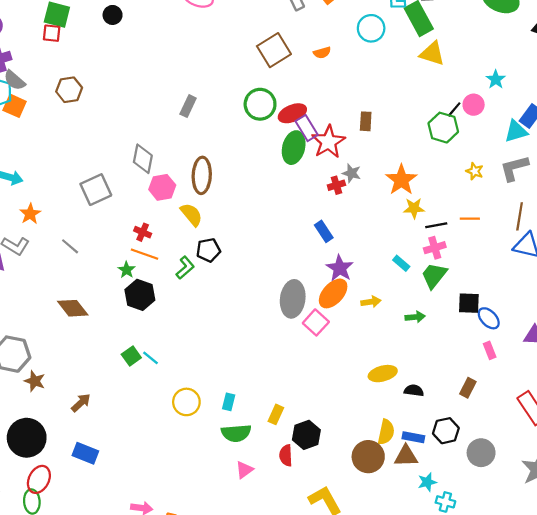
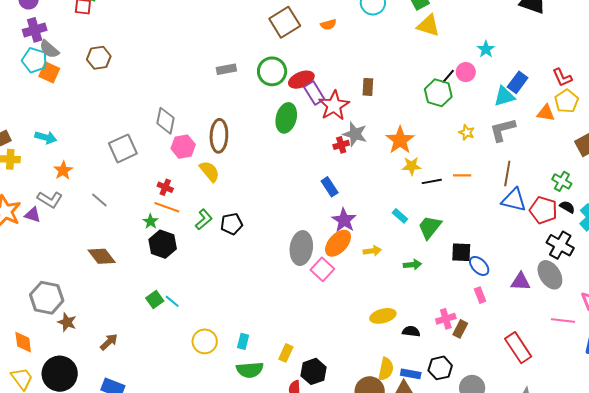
gray rectangle: (188, 106) -> (226, 69), moved, turned 54
green ellipse: (294, 148) -> (286, 118), moved
gray star: (352, 173) -> (355, 134), size x1.4
pink cross: (435, 248) -> (446, 319), moved
black pentagon: (208, 250) -> (232, 224), moved

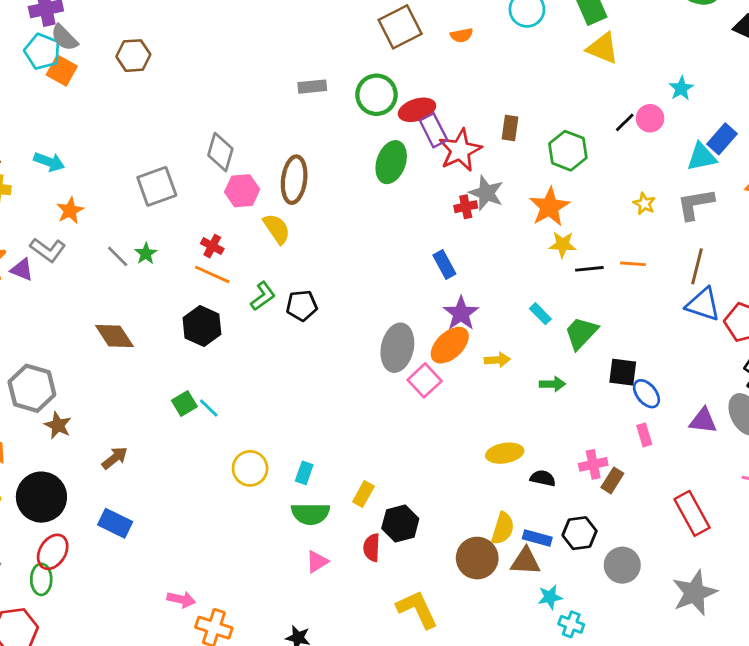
green hexagon: (438, 93) -> (568, 151), moved
green star: (151, 221) -> (146, 254), moved

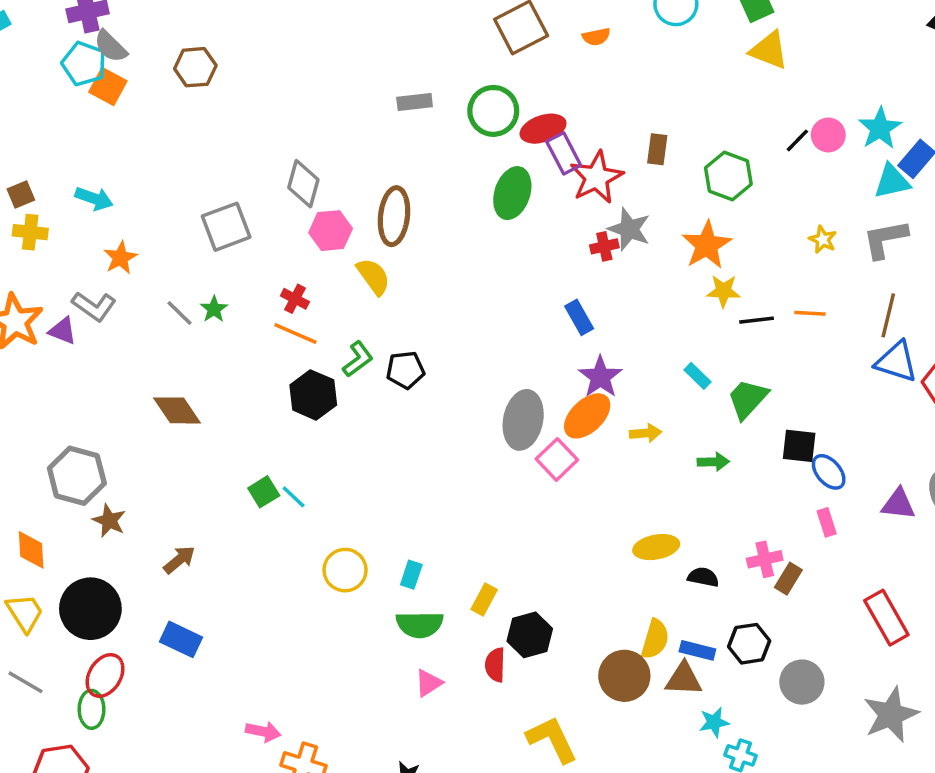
cyan star: (681, 88) -> (880, 128), moved, size x1.4
black hexagon: (202, 326) -> (313, 395), moved

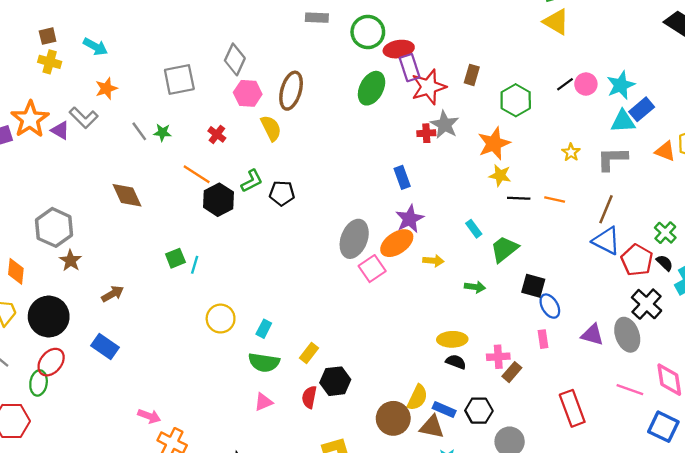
green star: (214, 309) -> (162, 132), turned 30
orange line: (295, 334) -> (197, 174), moved
cyan line: (294, 497) -> (195, 265), turned 54
yellow ellipse: (656, 547) -> (452, 339), moved

